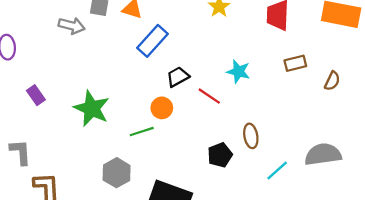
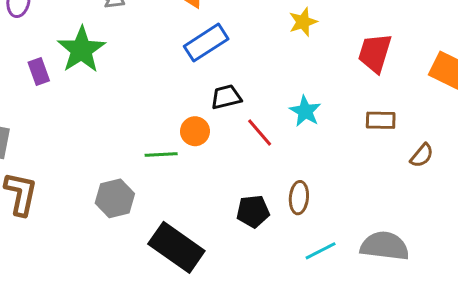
green star: (92, 108) -> (81, 50), moved

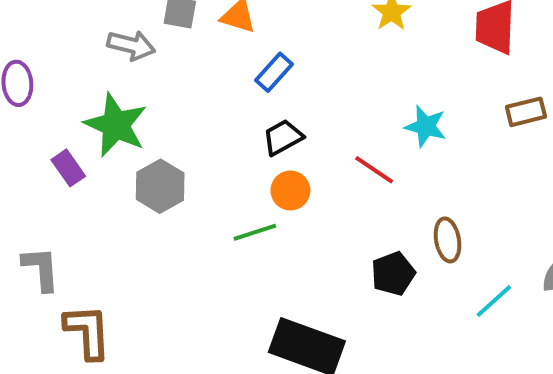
blue rectangle: (206, 43) -> (274, 72), size x0.7
black trapezoid: (226, 97) -> (283, 137), moved
gray hexagon: (115, 198) -> (160, 186), moved

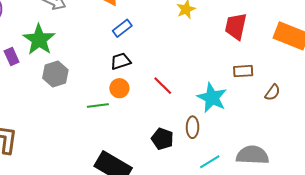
cyan star: (426, 126) -> (212, 98), moved, size x1.4
black pentagon: (393, 274) -> (162, 139), turned 30

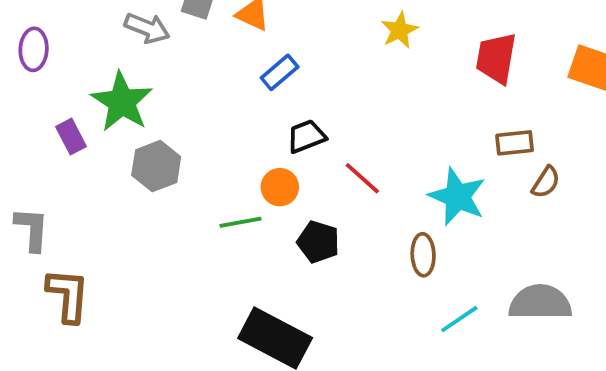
black trapezoid: (121, 61) -> (306, 136), moved
brown semicircle: (273, 93) -> (546, 182), moved
black pentagon: (162, 139) -> (318, 242), moved

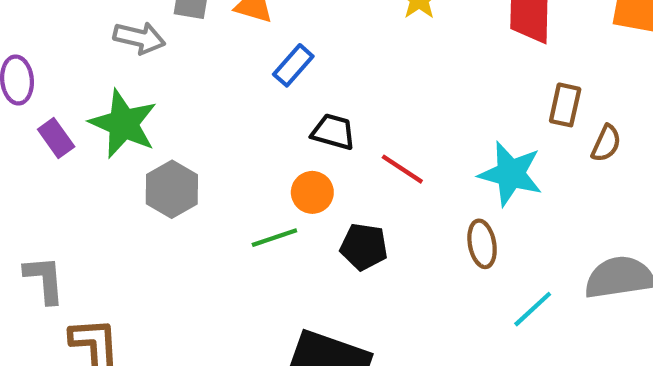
black trapezoid: (306, 136) -> (333, 132), turned 45
purple rectangle: (71, 137) -> (56, 138), moved
brown rectangle: (515, 143) -> (565, 105), turned -63

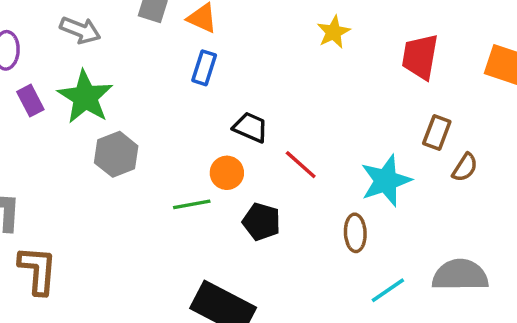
gray arrow: (139, 38) -> (80, 30), moved
blue rectangle: (293, 65) -> (204, 68), moved, turned -32
cyan star: (511, 174) -> (386, 181), turned 30

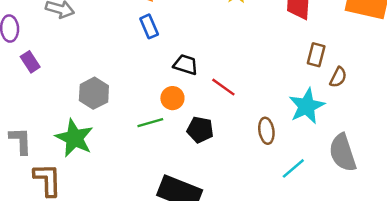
blue rectangle: (204, 68) -> (149, 26), turned -35
green star: (85, 97) -> (74, 138), moved
cyan star: (386, 181) -> (307, 106), moved
gray semicircle: (460, 275) -> (343, 153), turned -102

